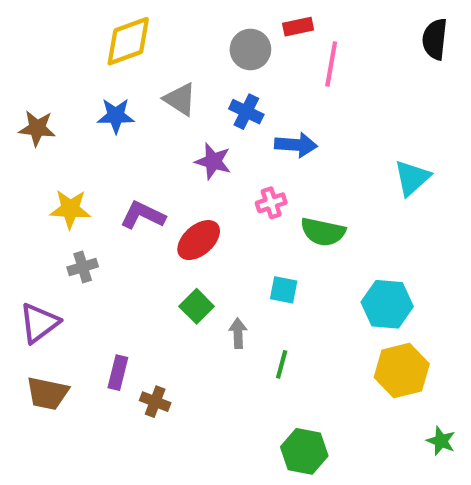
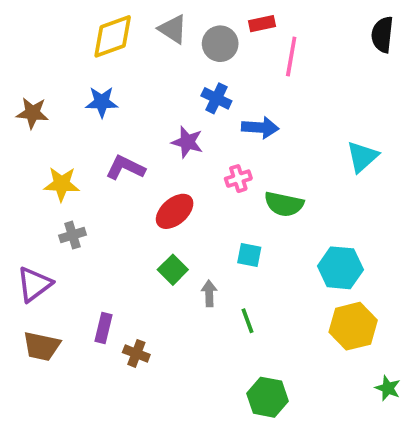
gray triangle: (180, 99) -> (173, 29), moved
purple L-shape: (143, 215) -> (125, 168), moved
green line: (282, 364) -> (247, 321), turned -35

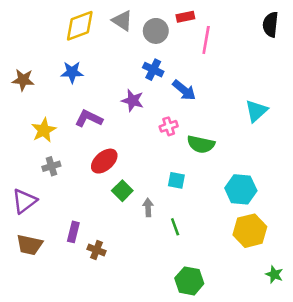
blue arrow: (260, 128) -> (184, 90), turned 35
yellow star: (62, 184) -> (44, 130), turned -30
red ellipse: (175, 211) -> (104, 161), moved

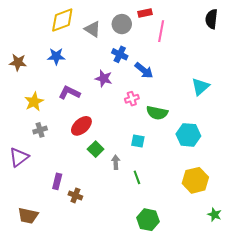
gray triangle: (122, 21) -> (93, 29), moved
cyan hexagon: (241, 189) -> (188, 135), moved
brown trapezoid: (30, 245) -> (28, 216), moved

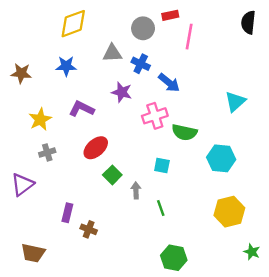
gray triangle: (93, 29) -> (112, 53), moved, turned -36
pink cross: (132, 99) -> (155, 116), size x1.5

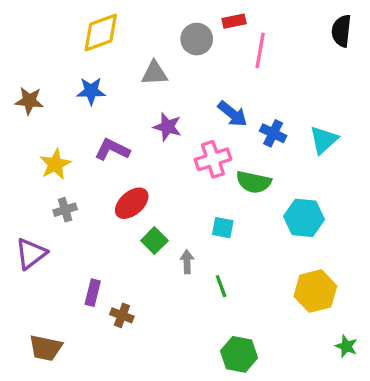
blue cross: (141, 64) -> (273, 133), moved

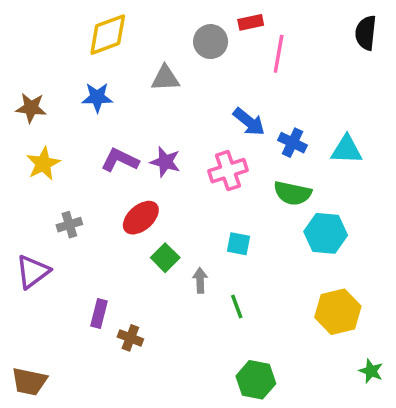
purple star: (167, 127) -> (165, 162), moved
cyan triangle: (324, 140) -> (347, 150), turned 44
yellow star: (55, 164) -> (43, 164), moved
green semicircle: (254, 182) -> (293, 193), moved
brown trapezoid: (46, 348) -> (29, 382), moved

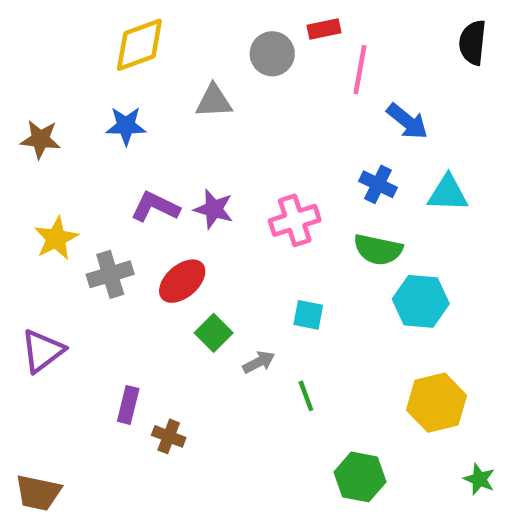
blue arrow: (249, 122) -> (407, 121), moved
yellow star: (43, 164) -> (56, 238), moved
gray cross: (69, 225) -> (110, 274), moved, size x1.4
gray arrow: (200, 280) -> (259, 362), turned 65
green hexagon: (256, 380) -> (360, 477), moved

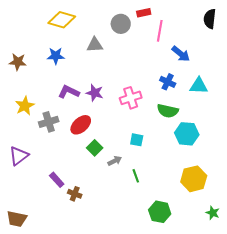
yellow diamond: (139, 45) -> (62, 20), turned 36
purple rectangle: (128, 405) -> (57, 180), turned -56

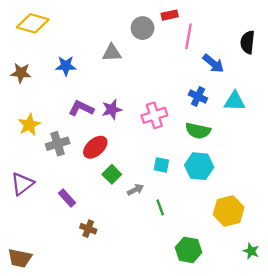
black semicircle: (210, 19) -> (248, 42), moved
yellow diamond: (62, 20) -> (33, 23), moved
purple star: (95, 93) -> (112, 109), turned -30
cyan hexagon: (187, 134) -> (199, 166), moved
purple rectangle: (57, 180) -> (67, 198), moved

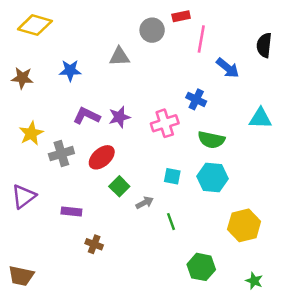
blue cross: (198, 96) -> (196, 99), moved
cyan triangle: (235, 101) -> (260, 118), moved
purple rectangle: (67, 198) -> (71, 212), turned -42
green star: (251, 251) -> (254, 281), moved

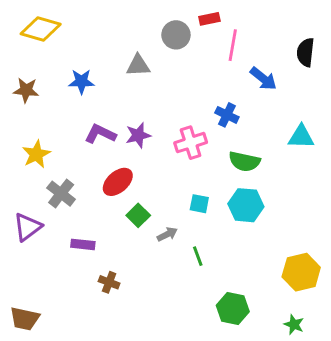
gray cross: (61, 154) -> (61, 194), moved, turned -35
yellow hexagon: (244, 225) -> (301, 272), moved

